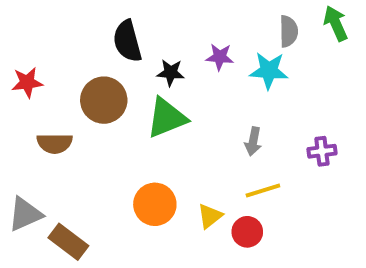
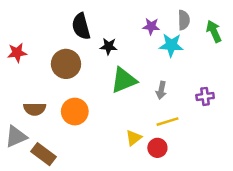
green arrow: (336, 23) -> (214, 31), moved
purple star: (220, 57) -> (151, 26), moved
green triangle: (167, 118) -> (124, 80), moved
brown semicircle: (55, 143) -> (35, 109), moved
orange circle: (155, 204) -> (75, 112), moved

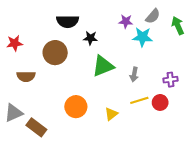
gray semicircle: (184, 20) -> (153, 16), turned 42
black semicircle: (81, 26) -> (68, 21), turned -75
brown semicircle: (35, 109) -> (26, 76), moved
orange circle: (75, 112) -> (76, 107), moved
red circle: (157, 148) -> (160, 102), moved

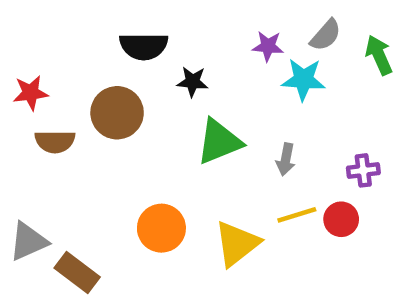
brown semicircle: (26, 76) -> (55, 142), moved
yellow triangle: (111, 114) -> (237, 244), size x1.6

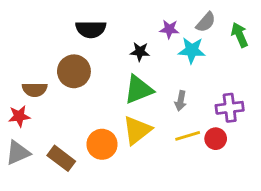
black star: (192, 82) -> (140, 52), moved
red star: (31, 93) -> (19, 116), moved
purple cross: (363, 170) -> (230, 108), size x1.4
yellow triangle: (237, 244) -> (137, 130), moved
brown rectangle: (77, 273) -> (61, 158), moved

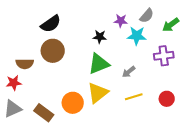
black semicircle: (91, 29) -> (51, 24), moved, turned -35
green arrow: (240, 35) -> (171, 25), turned -102
gray arrow: (181, 101) -> (129, 72), turned 40
purple cross: (230, 108) -> (164, 56), moved
red circle: (216, 139) -> (167, 99), moved

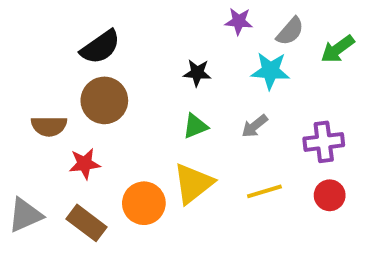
purple star: (121, 21) -> (239, 21), moved
purple cross: (164, 56) -> (324, 142), moved
green triangle: (99, 64) -> (195, 126), size x0.6
gray arrow: (129, 72) -> (255, 126), moved
red star: (14, 83) -> (85, 164), moved

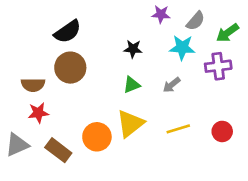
purple cross: (324, 142) -> (218, 66), moved
red star: (85, 164) -> (38, 113), moved

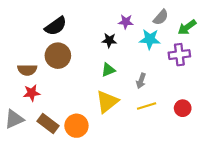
purple star: (161, 14) -> (126, 22), moved
gray arrow: (172, 85) -> (141, 81), moved, turned -32
orange circle: (97, 137) -> (76, 126), moved

